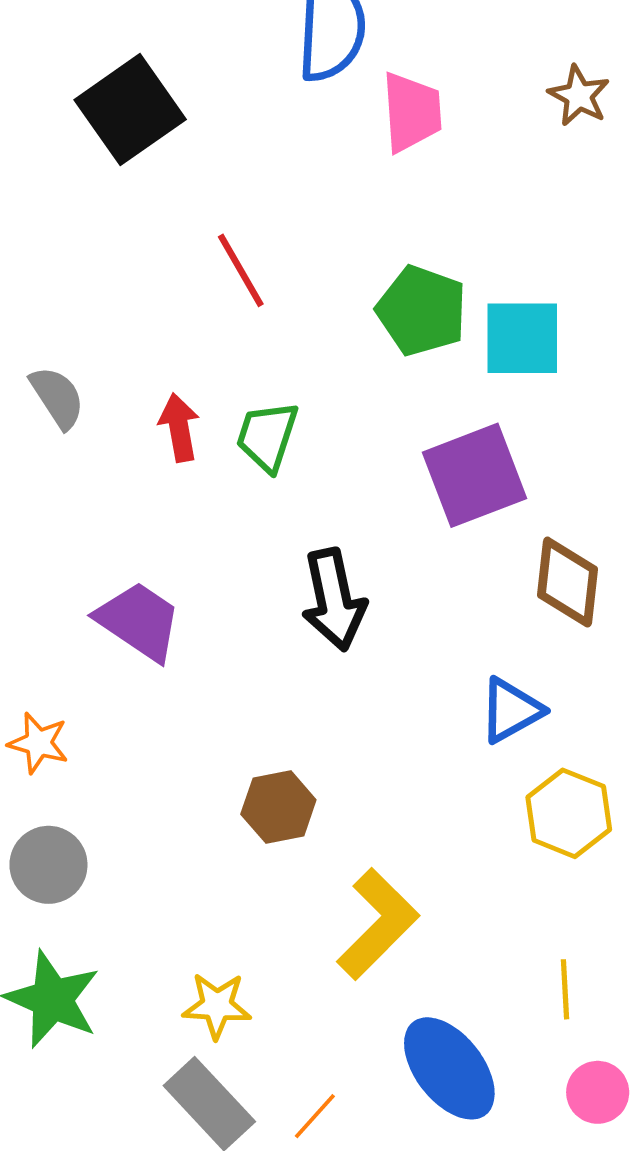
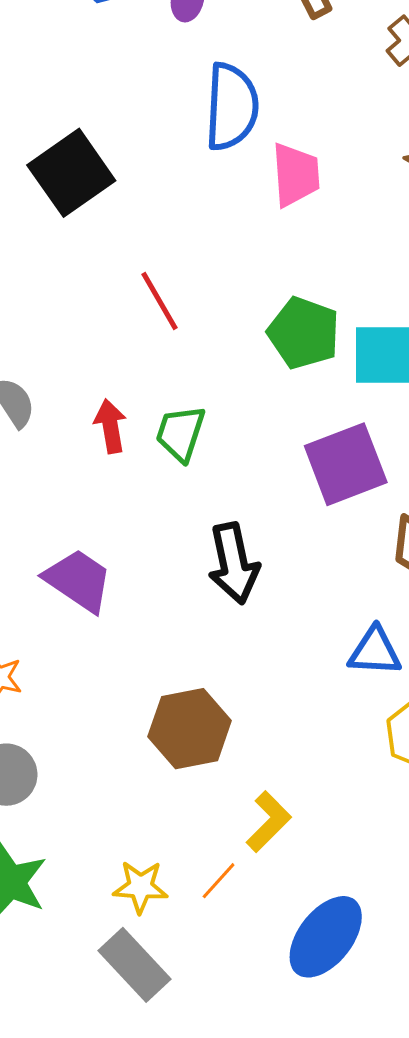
blue triangle: (511, 710) -> (375, 651), turned 32
brown hexagon: (278, 807) -> (190, 729), size x1.4
yellow L-shape: (378, 924) -> (269, 822), size x0.7
blue ellipse: (449, 1068) -> (326, 937), turned 76
orange line: (315, 1116) -> (219, 881), moved

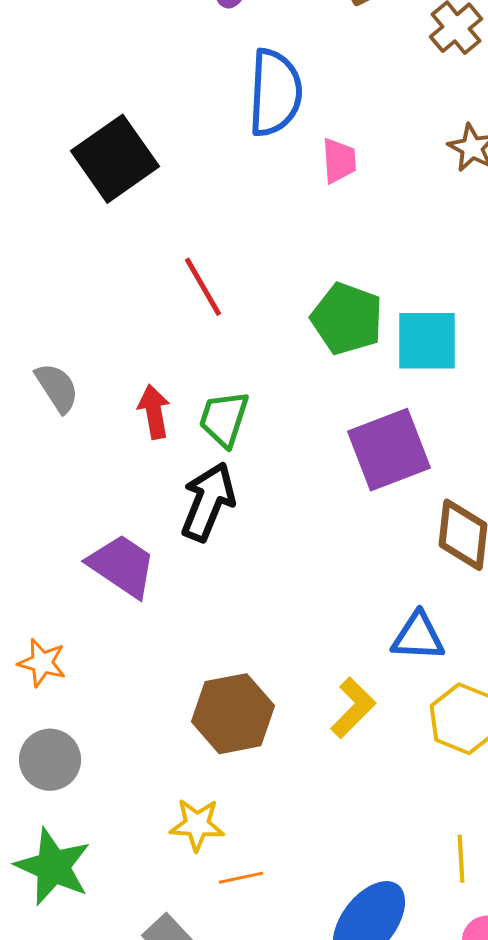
pink trapezoid: (296, 175) -> (339, 161), size x0.7
black arrow: (234, 563) -> (208, 502), moved, turned -146
yellow L-shape: (269, 822) -> (353, 708), moved
orange line: (219, 881) -> (241, 878), moved, turned 36
yellow star: (140, 887) -> (197, 825), moved

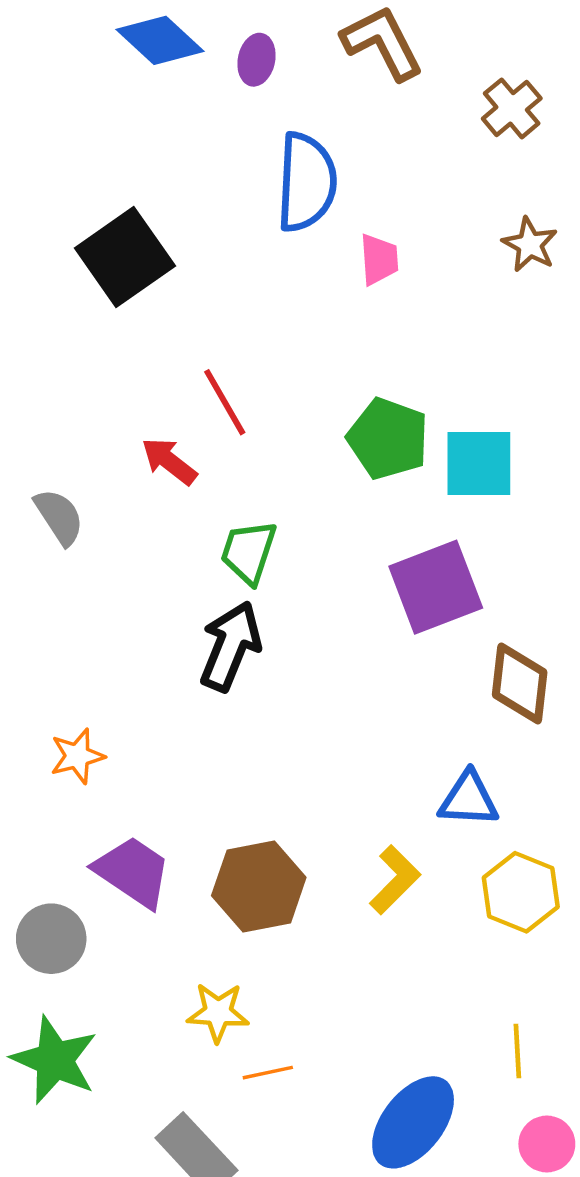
red arrow: (154, 412) -> (169, 461), moved, turned -42
purple trapezoid: (122, 566) -> (133, 872), moved
orange star: (42, 663) -> (77, 756), moved, turned -30

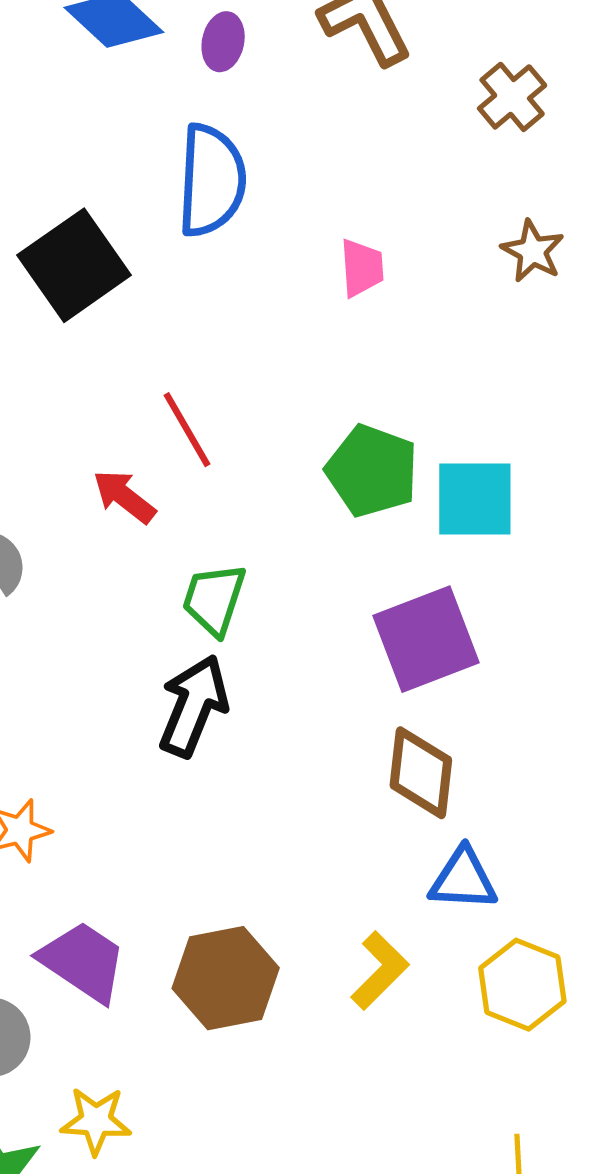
blue semicircle: (306, 182) -> (211, 180), moved
brown diamond: (520, 684) -> (421, 773), moved
yellow star: (218, 1012) -> (96, 1121), moved

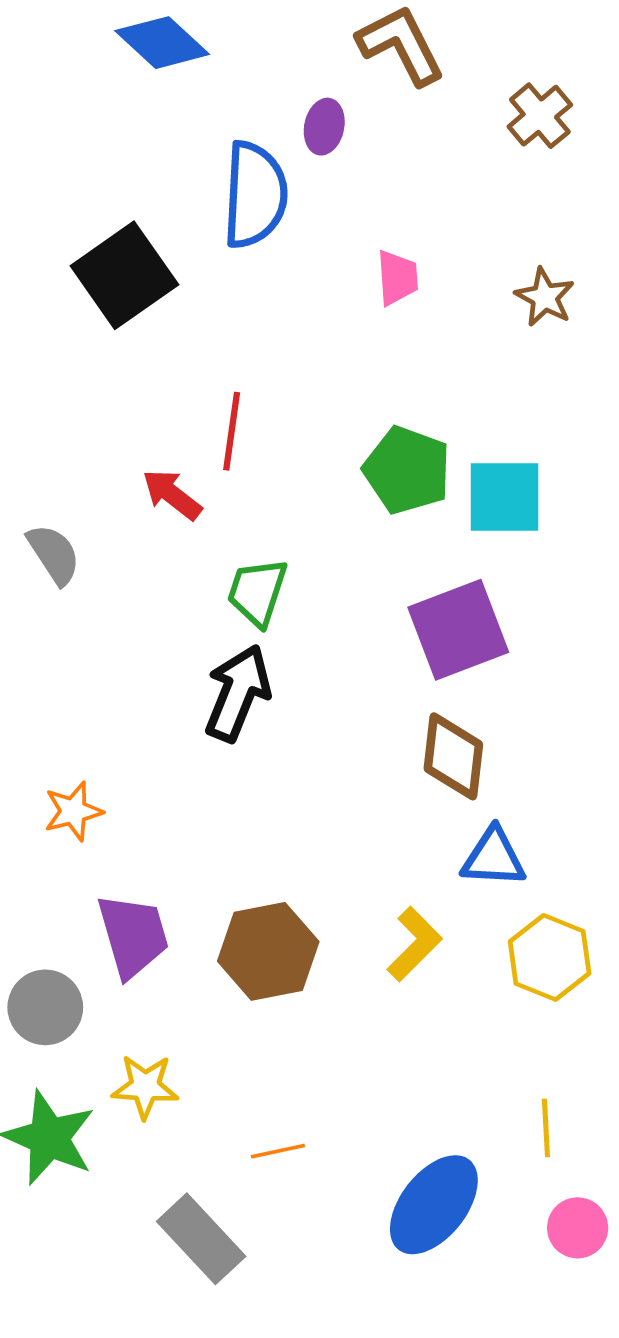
purple ellipse: (223, 42) -> (324, 127), moved
brown star: (533, 251) -> (545, 297), moved
red line: (187, 430) -> (232, 431), turned 38
purple trapezoid: (83, 961) -> (133, 936), turned 40

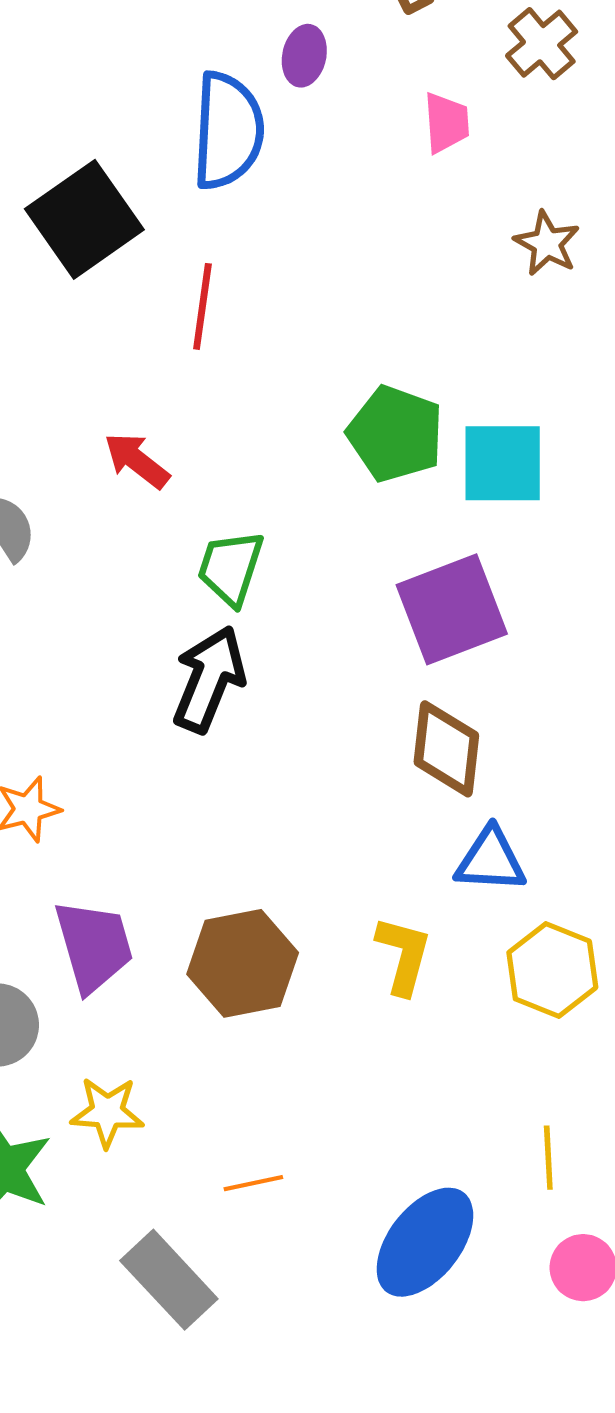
pink trapezoid: (397, 278) -> (446, 123), moved
red line: (232, 431) -> (202, 306), moved
yellow L-shape: (414, 944) -> (403, 955), turned -30

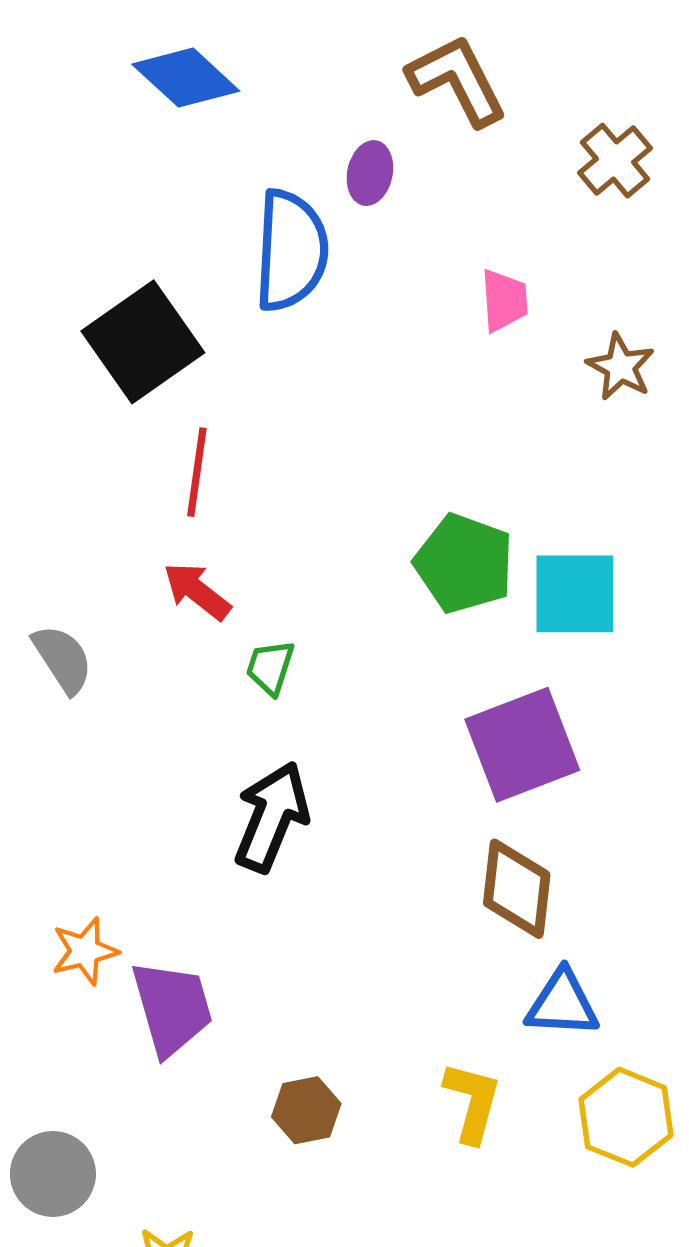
pink trapezoid: (446, 123) -> (504, 300), moved
red line: (202, 306) -> (197, 472), moved
green trapezoid: (231, 568) -> (270, 667), moved, size x0.7
purple trapezoid: (94, 946) -> (172, 1008), moved
brown hexagon: (243, 963) -> (306, 1110), size x0.6

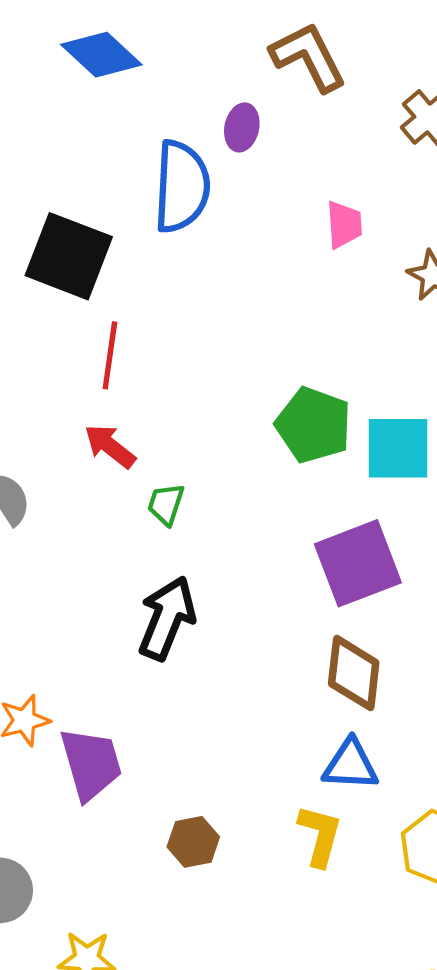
black square: (143, 342) -> (69, 256), turned -34
blue triangle: (562, 1004) -> (350, 765), moved

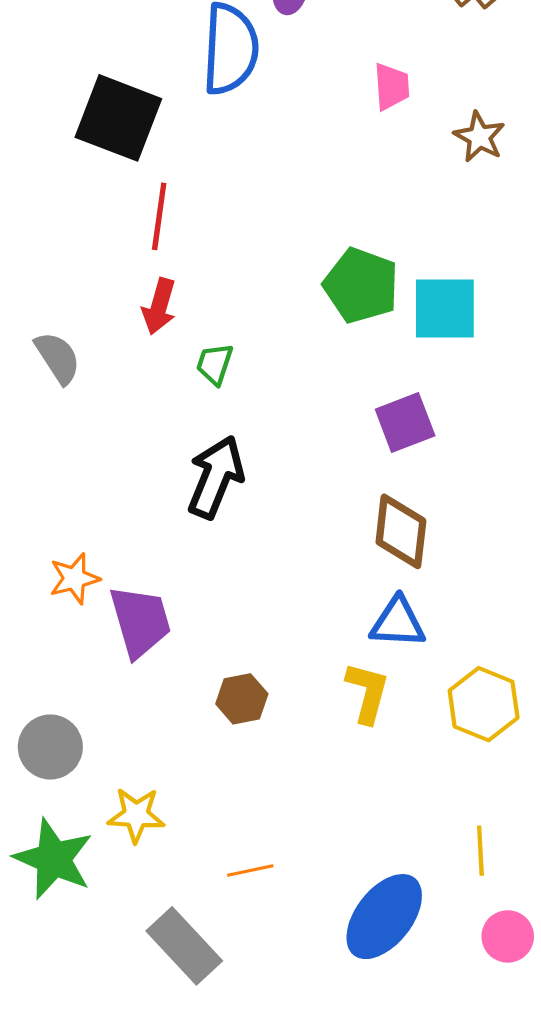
red arrow: (110, 446) -> (159, 306), turned -112
purple square: (358, 563) -> (405, 423), size x0.7

